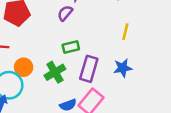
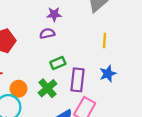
purple semicircle: (65, 13) -> (47, 33), turned 48

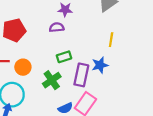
blue star: (108, 74) -> (100, 65), moved
orange circle: (19, 89) -> (23, 67), moved

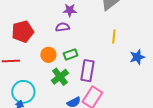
blue star: (100, 65) -> (137, 57), moved
orange circle: (23, 67) -> (48, 55), moved

